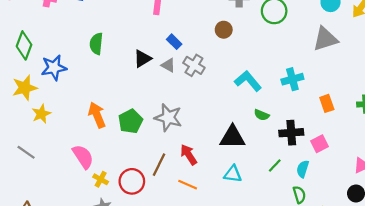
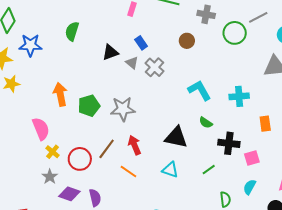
gray star: (168, 118) -> (123, 109), turned -30
cyan semicircle: (303, 169) -> (249, 187), moved

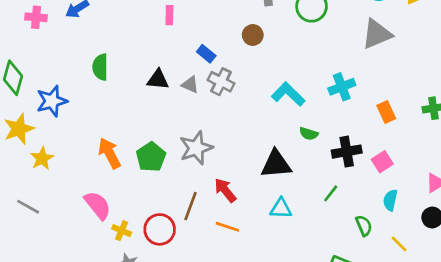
blue rectangle: (141, 43) -> (206, 54), moved
black triangle: (110, 52) -> (158, 80), turned 42

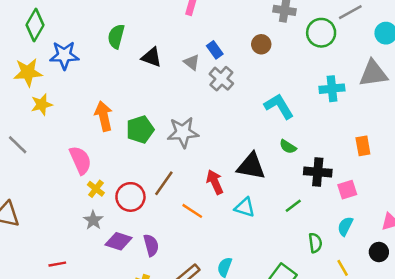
black triangle: (158, 80) -> (152, 57), moved
gray triangle: (190, 85) -> (192, 62), moved
cyan cross: (342, 87) -> (332, 89), moved
red arrow: (225, 190) -> (215, 182), moved

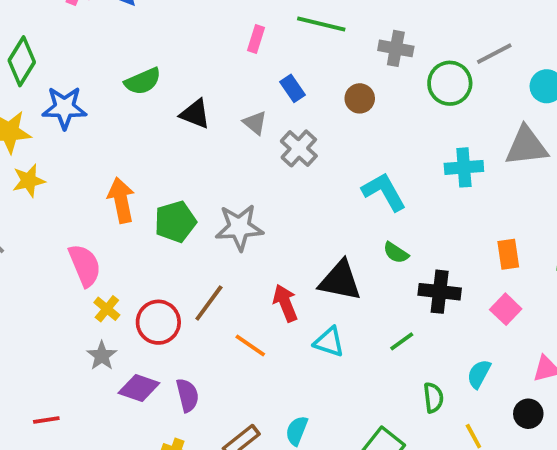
green semicircle: (116, 36) -> (143, 81), turned -130
blue rectangle: (215, 50) -> (293, 88), moved
pink square: (347, 190) -> (506, 309), moved, turned -30

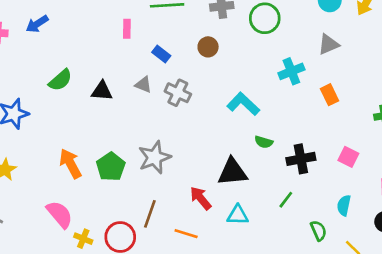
gray triangle: (526, 146) -> (329, 44), size x0.7
orange rectangle: (508, 254) -> (330, 95), moved

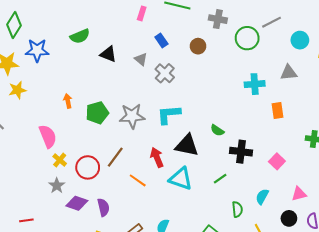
cyan L-shape: (243, 104) -> (169, 114), moved, turned -65
orange arrow: (70, 164) -> (68, 101), size x0.6
cyan triangle: (238, 215) -> (181, 179), size x1.4

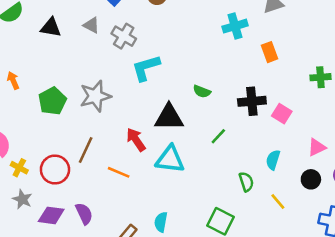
orange arrow: (68, 101) -> (13, 80), moved
cyan L-shape: (169, 114) -> (146, 68), moved
black cross: (241, 152) -> (252, 101), moved
green line: (220, 179) -> (218, 136), moved

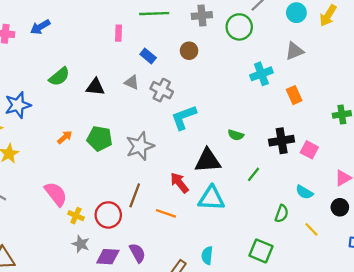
orange arrow: (13, 80) -> (65, 137), turned 77
green pentagon: (52, 101) -> (100, 139), moved, turned -30
cyan semicircle: (273, 160) -> (304, 192), turned -72
green semicircle: (246, 182) -> (282, 214), turned 42

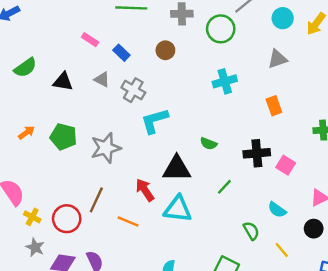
pink rectangle: (119, 33) -> (90, 40), moved, turned -63
cyan cross: (261, 74) -> (225, 81), moved
green semicircle: (282, 214) -> (251, 231), turned -54

